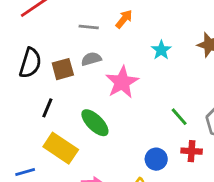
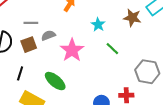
gray line: (89, 27) -> (31, 23), moved
green line: (179, 117) -> (112, 49), moved

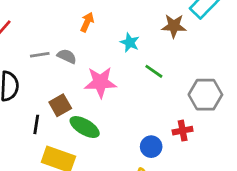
gray semicircle: (48, 35) -> (67, 56), moved, turned 56
brown square: (29, 45) -> (60, 105), moved
pink star: (72, 50) -> (100, 82), turned -30

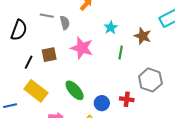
brown star: (174, 26) -> (143, 36), moved
gray semicircle: (67, 56) -> (65, 23), turned 32
green line: (154, 71) -> (121, 53), turned 48
green ellipse: (85, 127) -> (75, 90), moved

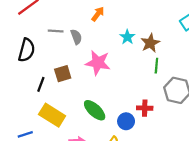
brown star: (143, 36) -> (150, 43), moved, turned 30
green line: (121, 53) -> (156, 66), moved
red cross: (127, 99) -> (145, 108), moved

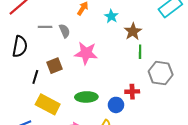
cyan star: (127, 37) -> (111, 16), moved
green ellipse: (95, 110) -> (86, 97), turned -40

